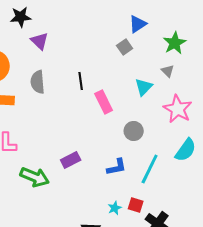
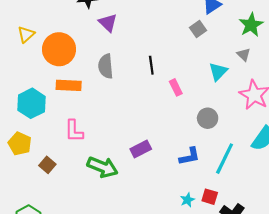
pink rectangle: (104, 102) -> (176, 87), size x0.7

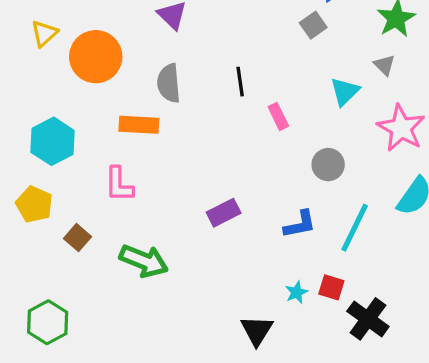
orange rectangle: (69, 85) -> (139, 125), moved
green arrow: (103, 167) -> (144, 261), moved

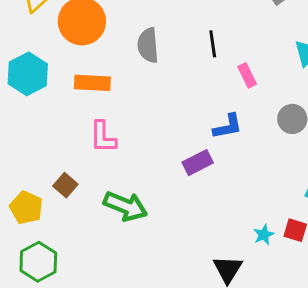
orange rectangle: (139, 125) -> (92, 83), moved
cyan hexagon: (53, 141) -> (28, 74), moved
yellow pentagon: (34, 204) -> (26, 208), moved
blue L-shape: (300, 224) -> (228, 126), moved

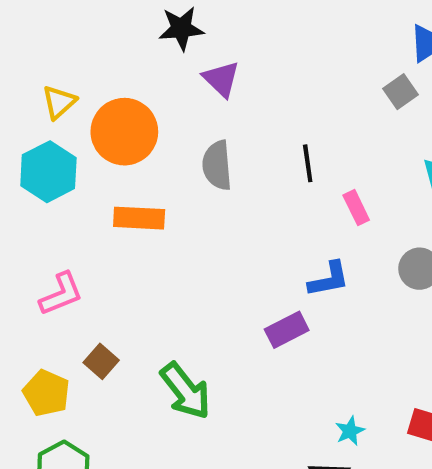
cyan hexagon: (28, 74) -> (48, 172), moved
pink L-shape: (103, 137) -> (61, 294), moved, turned -112
green arrow: (125, 206) -> (185, 391), turned 30
cyan star: (264, 235) -> (350, 431), moved

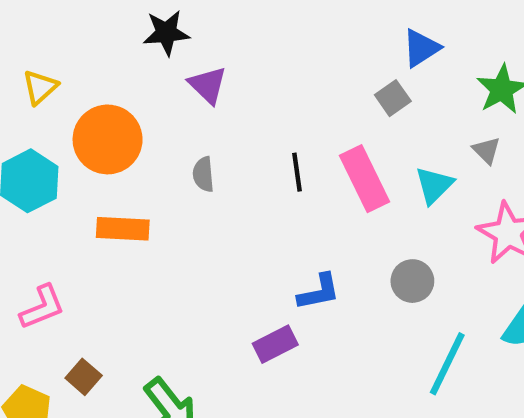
yellow triangle: (59, 102) -> (40, 87), moved
gray semicircle: (217, 165) -> (203, 174), size x0.7
pink rectangle: (356, 208) -> (364, 179), moved, size x1.8

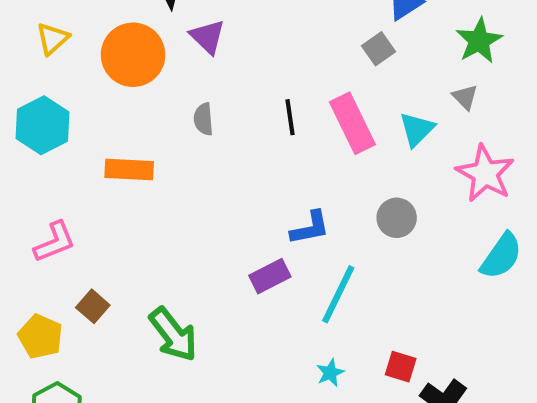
orange circle: (108, 139) -> (133, 55), moved
cyan line: (447, 364) -> (338, 294), moved

